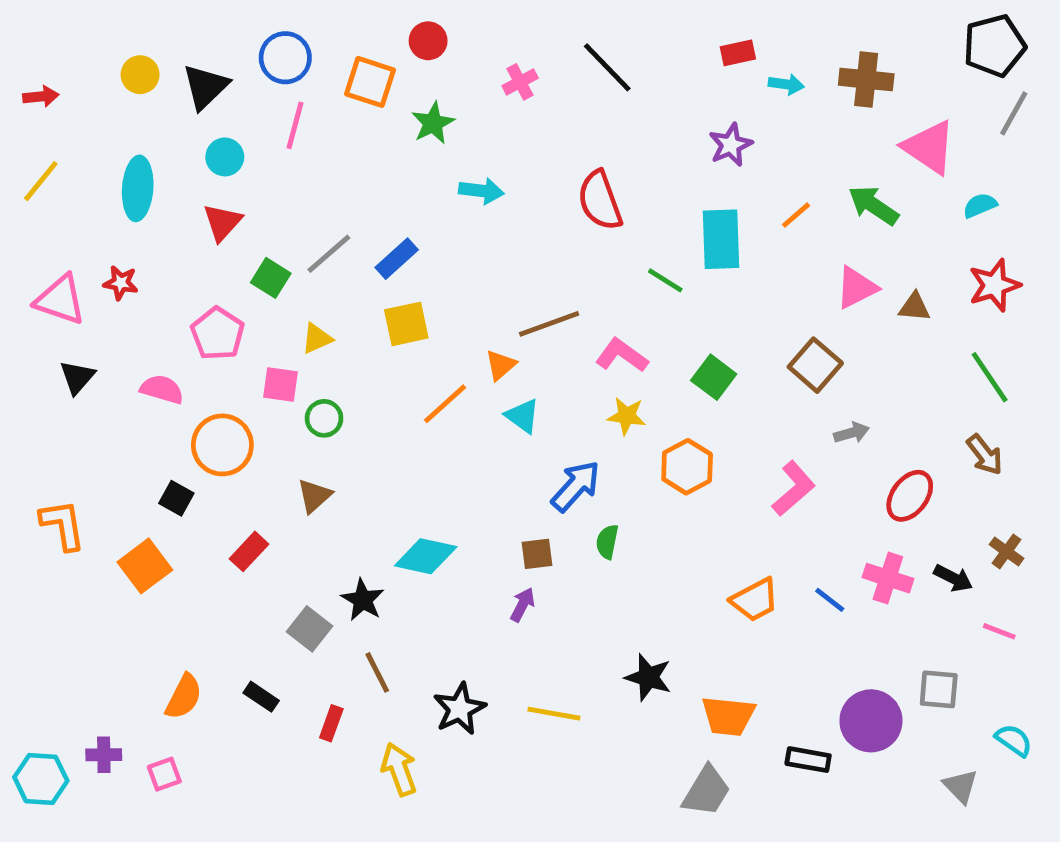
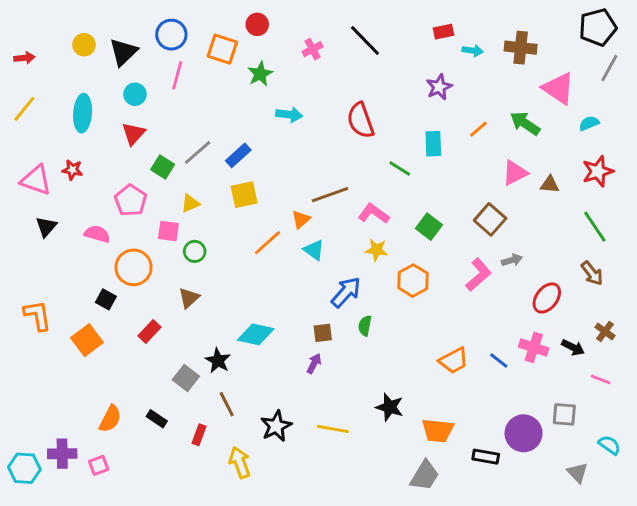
cyan rectangle: (721, 239) -> (433, 144), size x0.7
pink L-shape: (794, 489) -> (478, 275), moved
purple cross: (104, 755) -> (62, 454), size x1.4

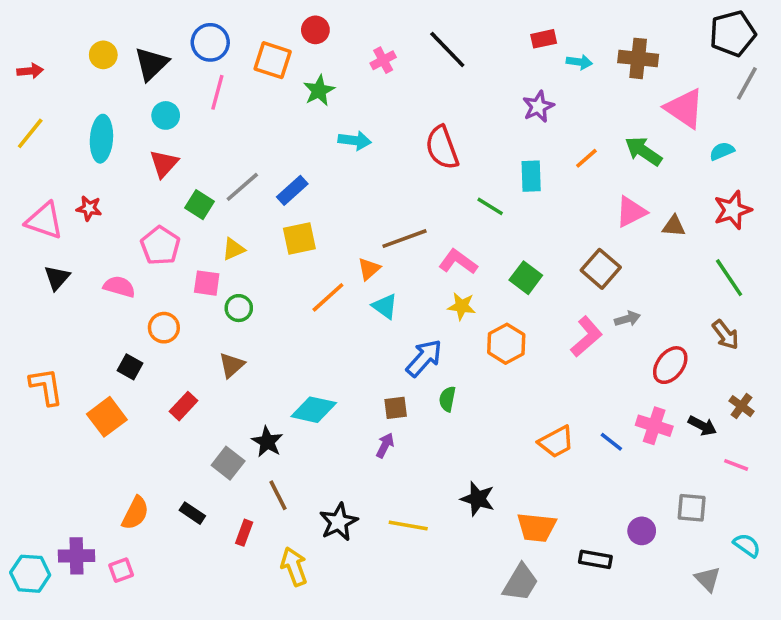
orange circle: (134, 267) -> (164, 328), size x0.7
purple circle: (524, 433) -> (642, 531), size x0.6

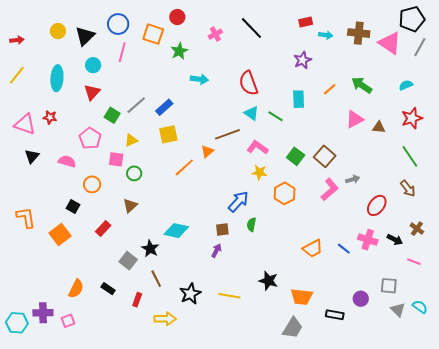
pink triangle: (684, 108) -> (390, 43), moved
brown square: (601, 269) -> (325, 156), moved
cyan triangle: (385, 306) -> (251, 113), moved
yellow arrow: (294, 567) -> (165, 319), turned 110
gray triangle: (708, 579) -> (398, 310), moved

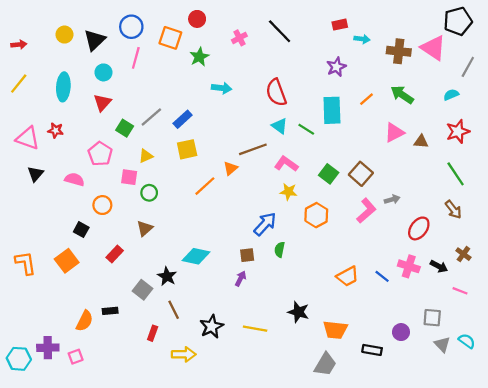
brown cross: (359, 33) -> (399, 51), moved
gray line: (420, 47) -> (468, 67), moved
cyan rectangle: (299, 99) -> (332, 110), size x1.4
orange L-shape: (26, 218) -> (25, 263), moved
black rectangle: (108, 289) -> (110, 311), moved, turned -40

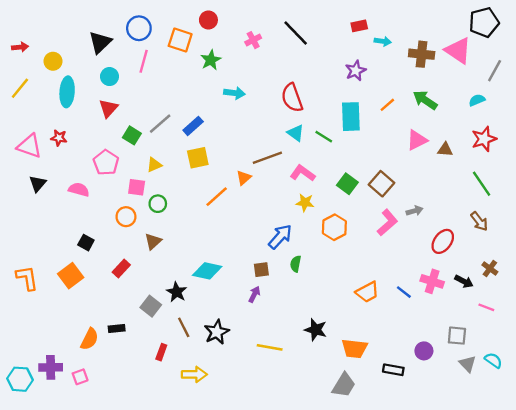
yellow circle: (64, 35) -> (53, 61), moved
orange circle: (102, 205) -> (126, 217), moved
black star: (212, 326) -> (217, 332), moved

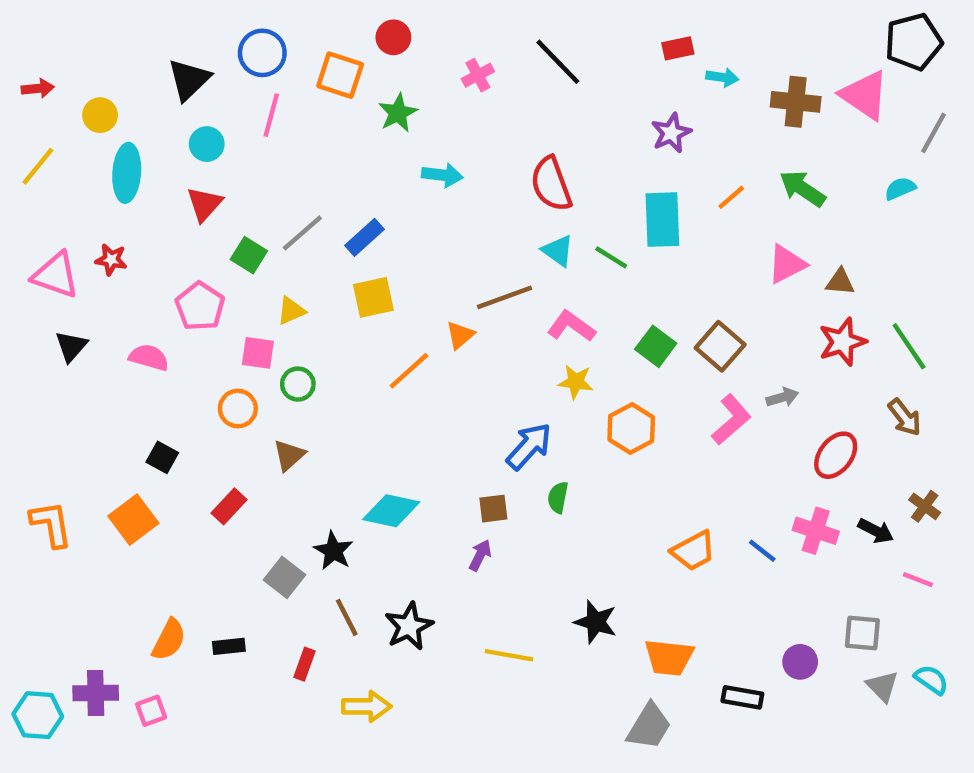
red star: (484, 139) -> (842, 342), moved
black rectangle: (117, 329) -> (229, 646), moved

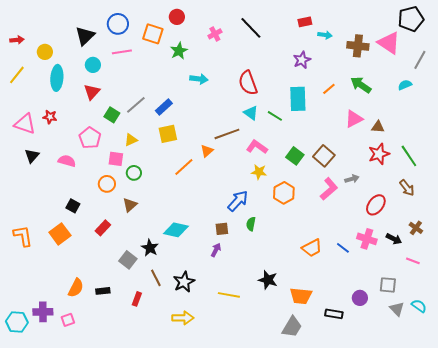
pink line: (271, 115) -> (122, 52), turned 66
yellow arrow: (367, 706) -> (183, 318), moved

